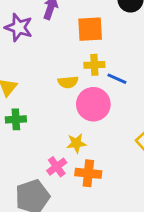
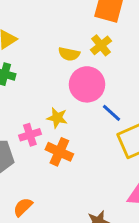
yellow cross: (94, 65) -> (101, 45), turned 36
blue line: (117, 79) -> (111, 113), moved

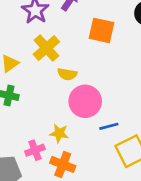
yellow cross: (101, 45) -> (46, 48), moved, size x1.4
blue line: (111, 113) -> (109, 126), turned -54

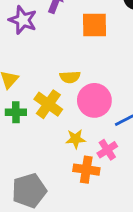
yellow cross: (46, 48) -> (48, 104), moved
pink cross: (35, 150) -> (107, 150), moved

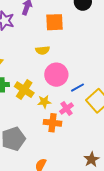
yellow semicircle: (70, 77) -> (43, 50), moved
yellow cross: (48, 104) -> (24, 90), moved

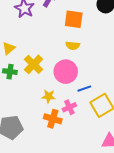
yellow semicircle: (43, 50) -> (73, 46), moved
yellow cross: (24, 90) -> (33, 64), moved

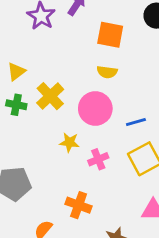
blue line: (84, 89) -> (136, 122), moved
orange cross: (53, 119) -> (79, 205), moved

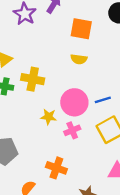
yellow cross: (50, 96) -> (33, 79), turned -35
pink circle: (95, 109) -> (74, 102), moved

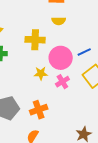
yellow cross: (33, 79) -> (35, 40), moved
orange cross: (56, 168) -> (39, 110), moved, turned -30

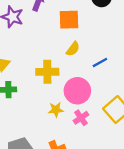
yellow semicircle: (59, 21) -> (73, 49), turned -48
blue line: (84, 52) -> (100, 62), moved

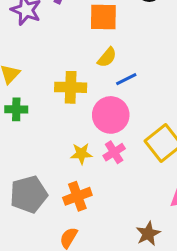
blue line: (100, 62) -> (126, 79), moved
yellow star: (56, 110) -> (81, 154), moved

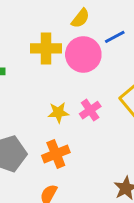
blue line: (126, 79) -> (115, 37), moved
pink circle: (111, 115) -> (83, 54), moved

